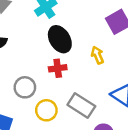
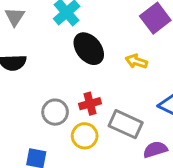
yellow arrow: (97, 55) -> (136, 61), turned -42
red cross: (58, 68) -> (90, 104), moved

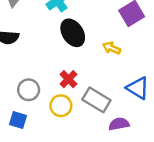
red cross: (90, 104) -> (68, 79), turned -36
gray circle: (55, 112) -> (29, 90), moved

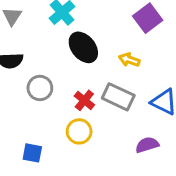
gray circle: (29, 90) -> (40, 88), moved
gray rectangle: (96, 100) -> (118, 97), moved

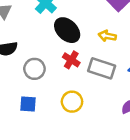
red cross: (84, 100) -> (71, 60), moved
blue square: (32, 153) -> (28, 104), moved

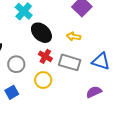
yellow circle: (72, 102) -> (43, 80), moved
blue square: (28, 104) -> (12, 92), turned -32

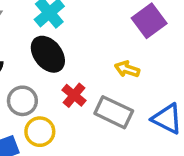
black ellipse: (41, 33) -> (48, 54), moved
yellow circle: (43, 80) -> (40, 132), moved

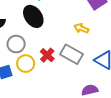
red cross: (74, 95) -> (47, 55), moved

